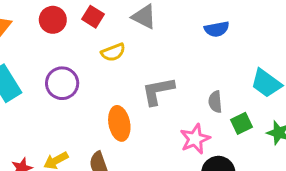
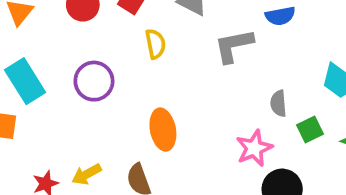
yellow semicircle: (113, 52) -> (155, 44), turned -80
gray L-shape: (158, 91) -> (234, 46), moved

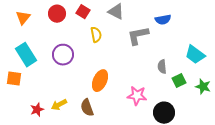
orange ellipse: (163, 130) -> (100, 81), turned 35
pink star: (254, 148) -> (137, 96), moved, turned 30

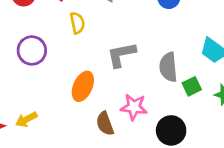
gray L-shape: (138, 36) -> (121, 55), moved
gray semicircle: (162, 67) -> (168, 67), size x1.5
brown semicircle: (87, 108) -> (105, 124), moved

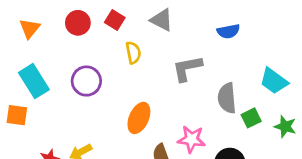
gray L-shape: (121, 55) -> (187, 68), moved

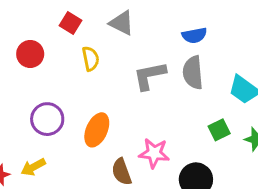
red circle: (78, 23) -> (30, 54), moved
purple circle: (86, 81) -> (47, 119), moved
gray semicircle: (227, 98) -> (193, 73), moved

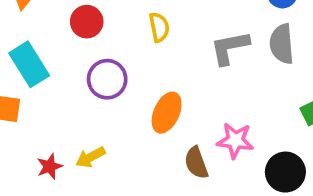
purple circle: (47, 119) -> (107, 79), moved

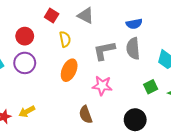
purple circle: (107, 79) -> (25, 63), moved
orange ellipse: (167, 113) -> (69, 70), moved
pink star: (235, 140) -> (102, 86), moved

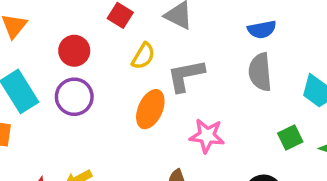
yellow semicircle: (65, 39) -> (143, 56), turned 42
gray L-shape: (104, 51) -> (186, 76), moved

